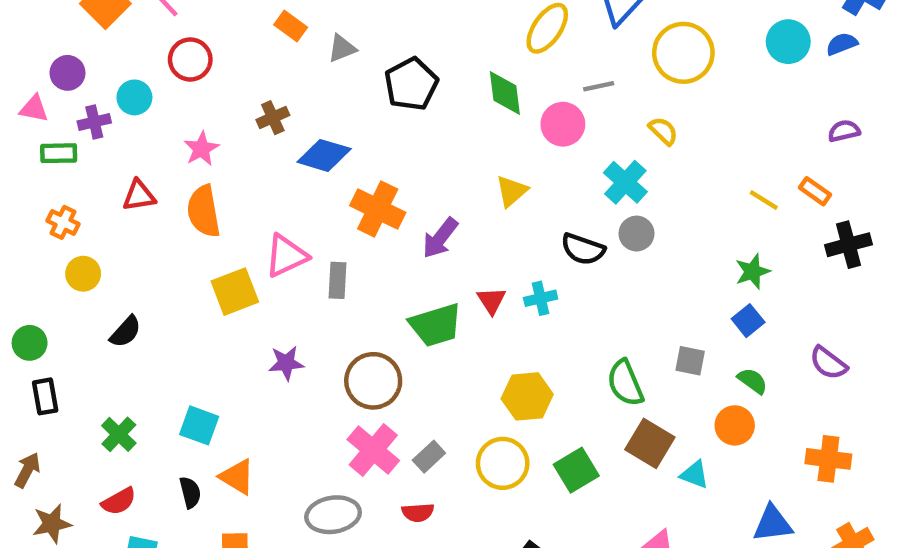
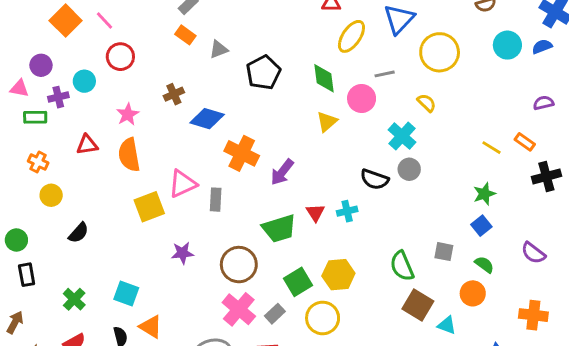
yellow triangle: (512, 191) -> (327, 122), moved
green square: (576, 470) -> (298, 282), moved

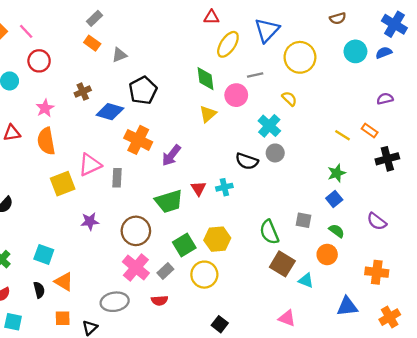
black pentagon: (263, 72) -> (143, 90), moved

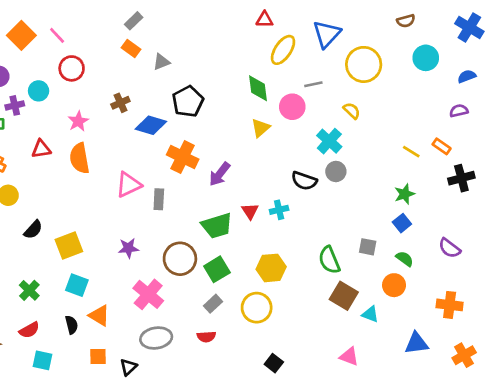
blue semicircle: (384, 53) -> (467, 76), moved
yellow square: (63, 184) -> (69, 245), moved
green square: (184, 245) -> (217, 269), moved
pink cross: (136, 267) -> (148, 294), moved

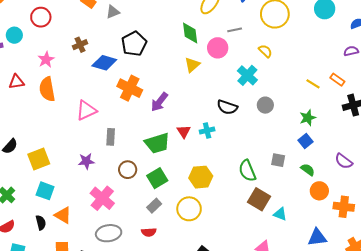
gray circle: (336, 171) -> (265, 105), moved
gray rectangle: (159, 199) -> (111, 137), moved
brown circle: (180, 259) -> (128, 170), size x0.7
orange circle: (394, 285) -> (319, 191), moved

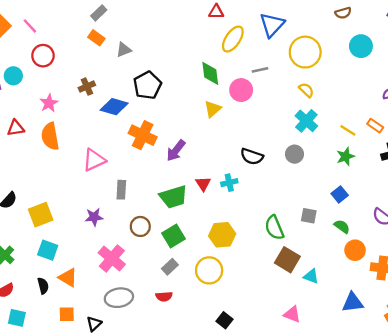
yellow semicircle: (265, 51) -> (306, 90), moved
cyan cross: (247, 75) -> (306, 121), moved
green star: (308, 118) -> (346, 156), moved

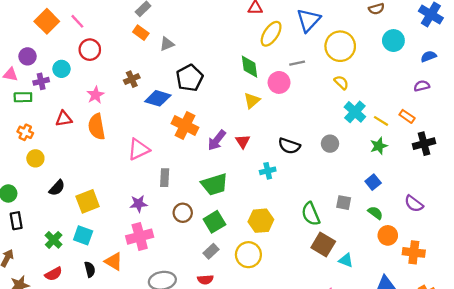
cyan cross: (306, 121) -> (355, 112), moved
red triangle: (203, 184) -> (243, 141), moved
cyan square: (48, 250) -> (83, 235), moved
pink cross: (112, 259) -> (140, 237), moved, turned 35

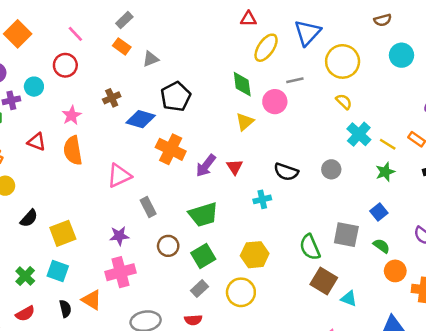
pink line: (77, 21) -> (75, 34), moved
red triangle: (64, 119) -> (36, 142), turned 30
gray rectangle: (165, 178) -> (148, 207), turned -30
gray square: (344, 203) -> (346, 235), size x1.5

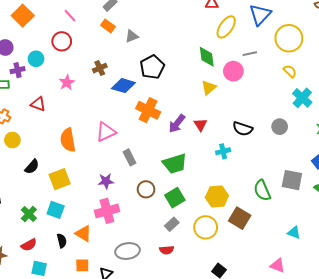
orange semicircle: (73, 151) -> (68, 140), moved
brown square: (324, 281) -> (240, 218), moved

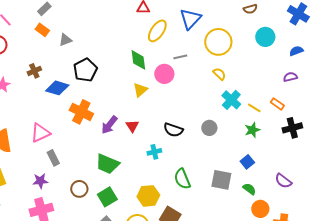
gray rectangle: (130, 157) -> (53, 158), moved
green trapezoid: (175, 164) -> (107, 164), turned 40
green semicircle: (262, 190) -> (182, 179), moved

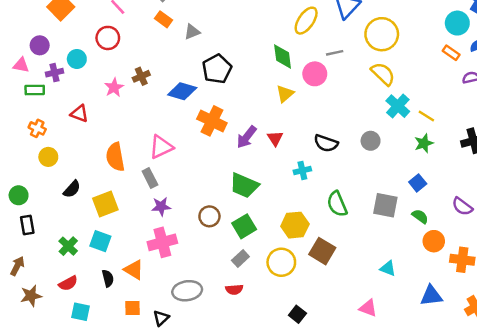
cyan circle: (265, 37) -> (457, 23), moved
brown cross: (34, 71) -> (141, 76), moved
yellow semicircle: (219, 74) -> (383, 74), size x1.5
orange rectangle: (277, 104) -> (451, 53), moved
gray rectangle: (53, 158) -> (150, 178), moved

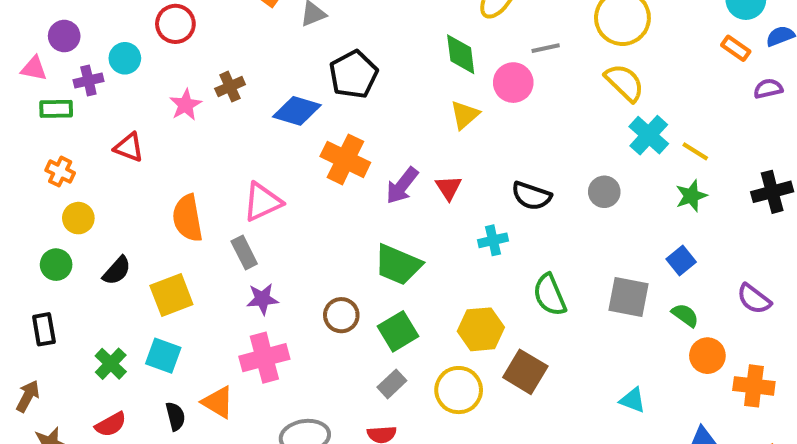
green circle: (19, 195) -> (56, 265), moved

